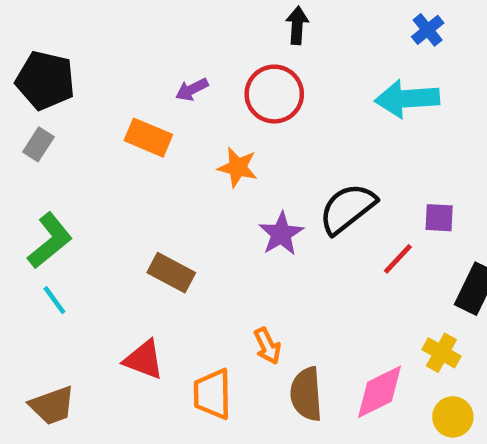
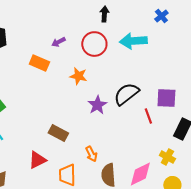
cyan arrow: (407, 99) -> (133, 41), moved
purple square: (439, 218) -> (166, 98), size x1.5
red line: (398, 259) -> (148, 116), turned -63
brown rectangle: (171, 273) -> (58, 133), moved
red triangle: (144, 360) -> (37, 160), turned -48

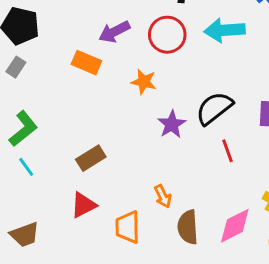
purple arrow: (58, 42) -> (114, 32), size x1.5
red line: (148, 116) -> (227, 151), moved
brown rectangle: (58, 133) -> (91, 158), moved, turned -60

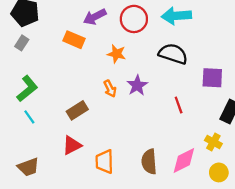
black semicircle: (214, 108) -> (173, 54), moved, turned 56
orange arrow: (163, 196) -> (110, 89), moved

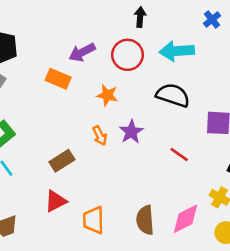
red line: (179, 105) -> (179, 154), turned -35

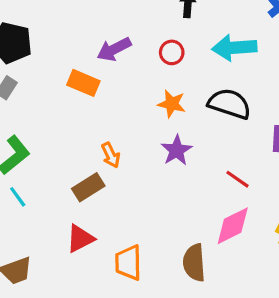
red circle: (127, 55) -> (172, 52), size x0.6
orange star: (107, 95) -> (172, 104), moved
orange arrow: (100, 136) -> (111, 155), moved
pink diamond: (186, 219) -> (233, 226), moved

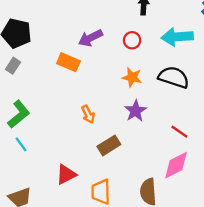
brown rectangle: (88, 187) -> (109, 145), moved

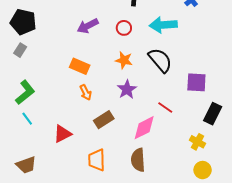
orange rectangle: (68, 62) -> (80, 66), moved
black semicircle: (174, 77) -> (160, 60), turned 32
pink diamond: (176, 165) -> (144, 128), moved
red triangle: (66, 174) -> (62, 134), moved

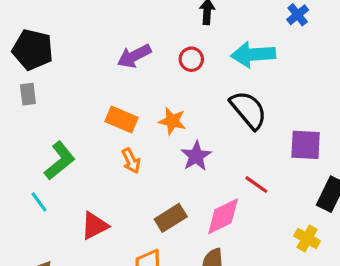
gray rectangle: (20, 50) -> (28, 94), turned -40
orange star: (124, 60) -> (172, 121), moved
green L-shape: (25, 92) -> (60, 161), moved
brown rectangle: (104, 120) -> (171, 218), moved

